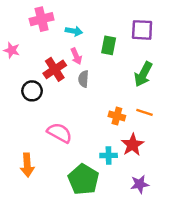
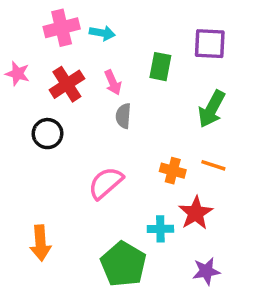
cyan arrow: (74, 31) -> (102, 33), moved
red cross: (55, 69) -> (67, 84), moved
pink semicircle: (60, 133) -> (106, 183), moved, turned -70

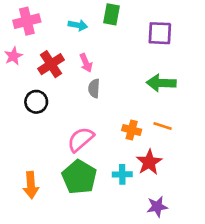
pink cross: (62, 28) -> (27, 21), moved
green rectangle: (160, 67) -> (111, 14), moved
pink star: (18, 74) -> (13, 56), turned 30
green arrow: (212, 109) -> (161, 83), turned 64
green pentagon: (123, 264) -> (79, 177), moved

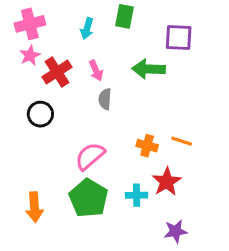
cyan arrow: (78, 25) -> (87, 28), turned 96
pink star: (13, 56) -> (30, 55), moved
green arrow: (161, 83) -> (149, 69), moved

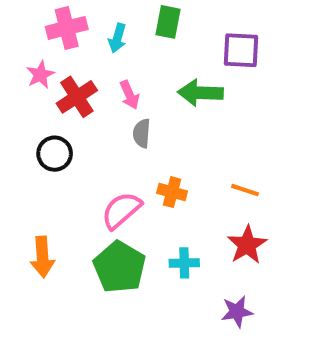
pink cross: (30, 24) -> (67, 28), moved
orange cross: (147, 146) -> (172, 192), moved
red star: (167, 182) -> (247, 245), moved
orange arrow: (34, 207) -> (42, 257), moved

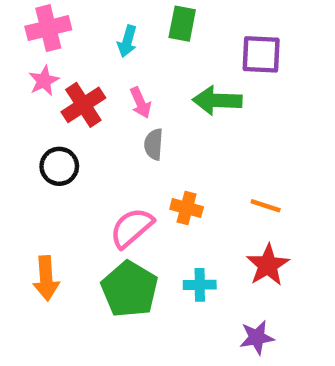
pink cross: (67, 28) -> (48, 28), moved

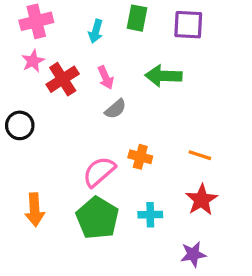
purple square: (261, 54) -> (188, 25), moved
gray semicircle: (154, 144) -> (116, 109), turned -135
black circle: (59, 166) -> (20, 125), moved

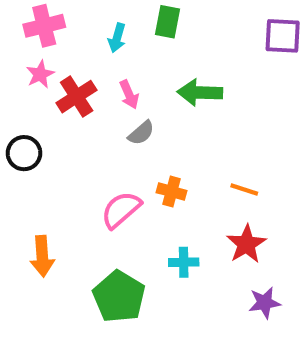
purple square: (188, 25) -> (283, 36), moved
green pentagon: (97, 218) -> (119, 297), moved
purple star: (193, 254) -> (265, 303), moved

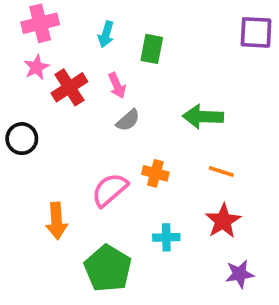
green rectangle: (168, 22) -> (152, 49), moved
green arrow: (200, 92) -> (203, 117), moved
orange arrow: (42, 256) -> (57, 221), moved

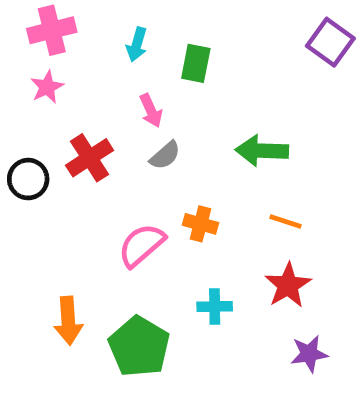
purple square: (256, 32) -> (330, 42), turned 33
red cross: (69, 87) -> (90, 158), moved
orange arrow: (57, 221) -> (68, 321), moved

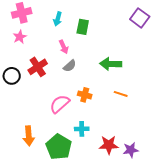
red star: (288, 285) -> (109, 145), moved, turned 30
cyan cross: (215, 307) -> (82, 129), moved

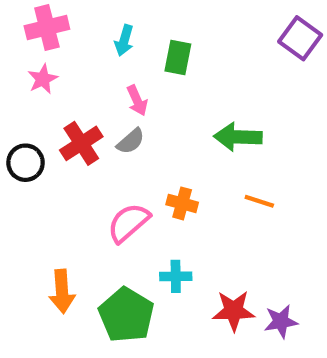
gray semicircle: (70, 66) -> (131, 141), moved

